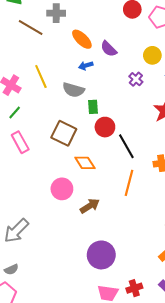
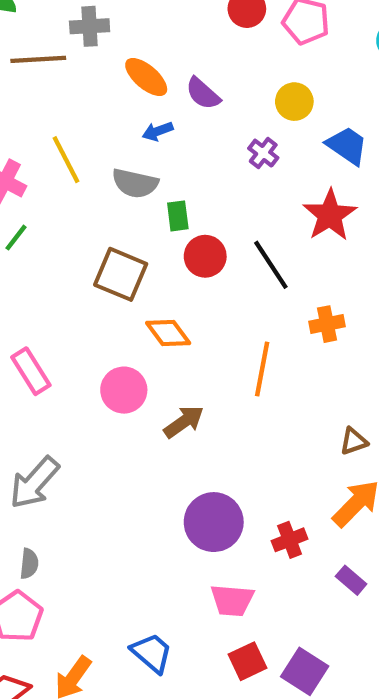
brown line: (31, 28) -> (38, 59), turned -30
pink rectangle: (20, 142) -> (31, 371), moved
black line: (126, 146) -> (271, 265), moved
gray semicircle: (11, 269) -> (29, 564), turned -56
red cross: (134, 288) -> (290, 540), moved

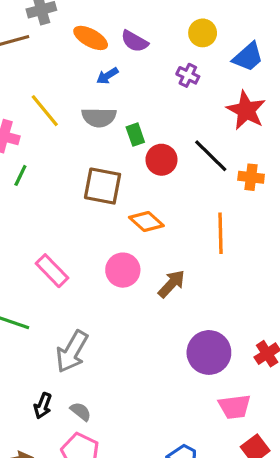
blue trapezoid: (347, 146) -> (248, 57), turned 116
orange cross: (327, 324) -> (251, 177), moved, turned 30
gray semicircle: (29, 564) -> (81, 411), turned -45

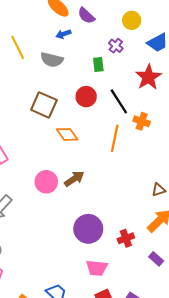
green rectangle: (135, 135) -> (98, 65), moved
orange line: (221, 233) -> (115, 138), moved
pink circle: (123, 270) -> (46, 182), moved

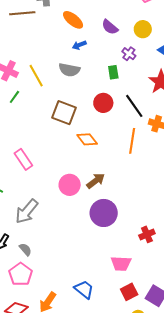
purple semicircle: (86, 16) -> (110, 27), moved
yellow line: (18, 47) -> (36, 76), moved
purple circle: (88, 229) -> (104, 213), moved

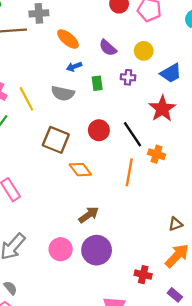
purple cross: (129, 54) -> (128, 77), turned -32
green rectangle: (113, 72) -> (97, 83), moved
pink circle: (70, 185) -> (61, 249), moved
red cross: (147, 234) -> (143, 275), turned 35

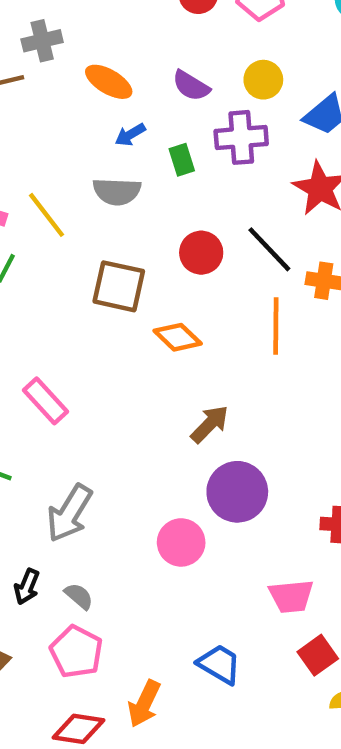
purple cross: (128, 77) -> (241, 137), size x1.6
pink circle: (61, 249) -> (181, 542), moved

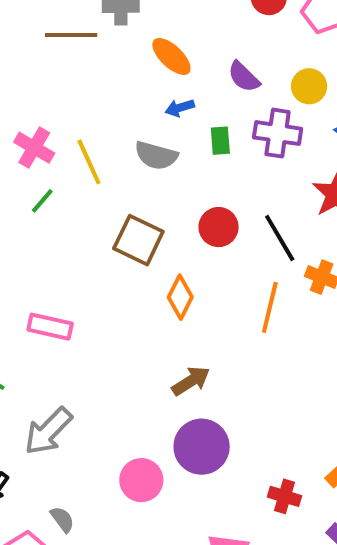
orange diamond: (178, 337) -> (180, 297), turned 60
pink rectangle: (46, 401) -> (50, 327), turned -48
gray semicircle: (79, 596) -> (62, 519), moved

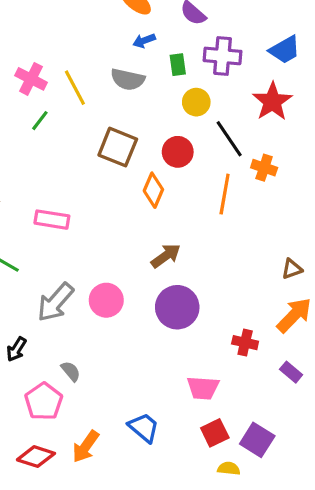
yellow circle: (309, 86) -> (196, 102), moved
red circle: (218, 227) -> (178, 152), moved
pink circle: (141, 480) -> (106, 300), moved

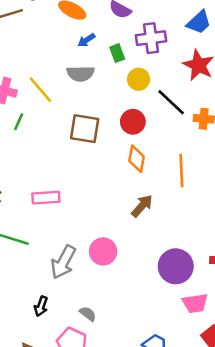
orange diamond: (153, 190) -> (137, 159), moved
orange line: (225, 194) -> (181, 171), moved
purple circle: (177, 307) -> (176, 266), moved

